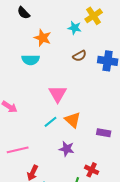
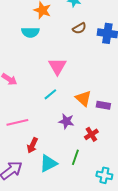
orange triangle: (73, 120) -> (83, 98), moved
red cross: (92, 170) -> (91, 134), moved, turned 32

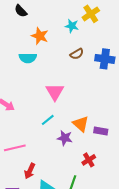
purple star: (66, 121) -> (65, 138), moved

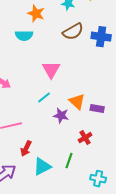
brown semicircle: (77, 54) -> (73, 32), size x1.5

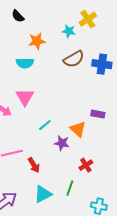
orange star: (36, 14) -> (37, 41), turned -30
pink triangle: (51, 70) -> (25, 97), moved
purple rectangle: (97, 109) -> (98, 114), moved
red arrow: (26, 149) -> (34, 165), moved, turned -56

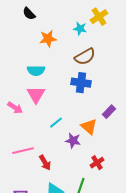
cyan semicircle: (25, 63) -> (36, 71), moved
blue cross: (102, 64) -> (81, 83), moved
purple rectangle: (98, 114) -> (109, 112), turned -56

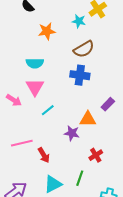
cyan line: (56, 123) -> (48, 110), moved
orange triangle: (89, 127) -> (88, 119), turned -42

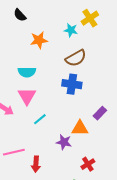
red arrow: (44, 155) -> (36, 164), turned 35

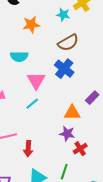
blue cross: (72, 84) -> (64, 69), turned 30
pink triangle: (27, 96) -> (36, 81), moved
purple star: (64, 142) -> (67, 134), moved

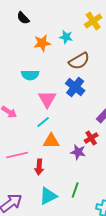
cyan star: (63, 15) -> (66, 37), moved
orange triangle: (72, 113) -> (51, 141), moved
red cross: (80, 149) -> (91, 138), moved

